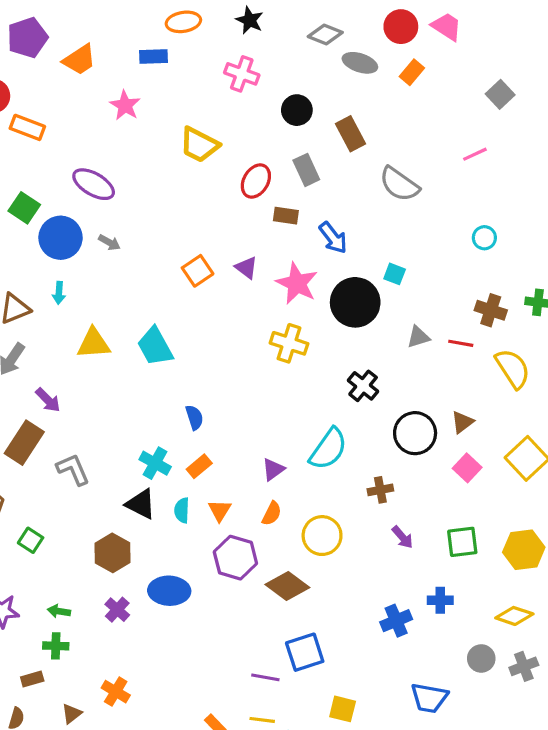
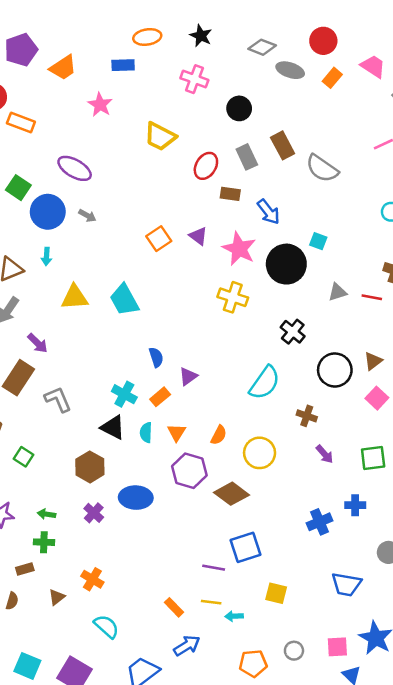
pink trapezoid: (447, 27) -> (373, 66), moved
brown rectangle: (350, 134) -> (283, 145), moved
purple triangle: (273, 469) -> (188, 376), moved
brown cross: (380, 490) -> (307, 416), turned 30

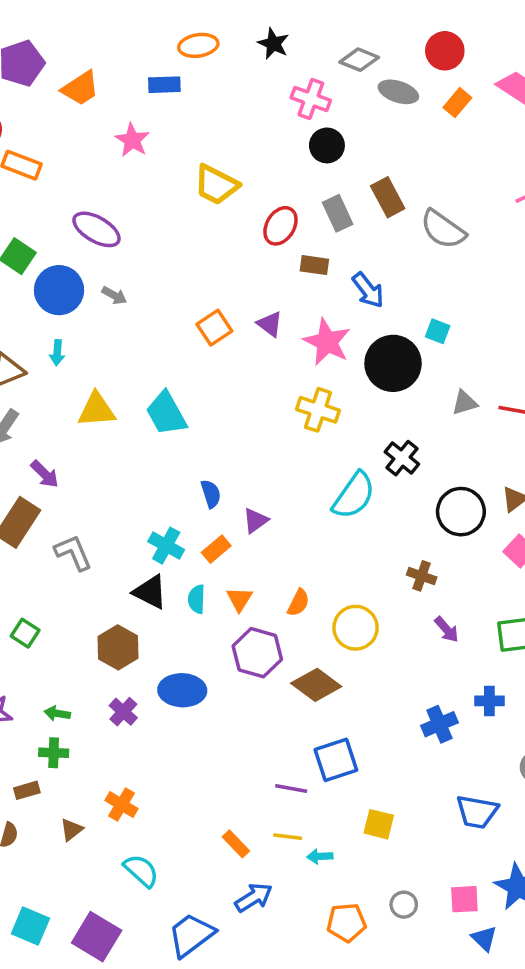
pink cross: (194, 79) -> (311, 99), moved
cyan semicircle: (265, 383) -> (354, 496), moved

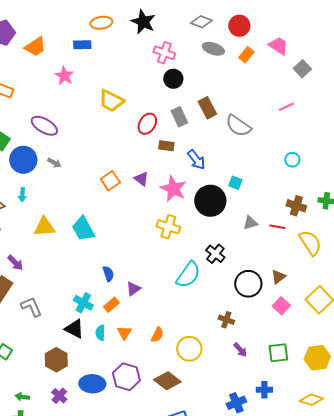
black star: (273, 44) -> (143, 22), size x1.4
gray diamond: (359, 60) -> (201, 22), moved
purple hexagon: (257, 653) -> (126, 377), moved

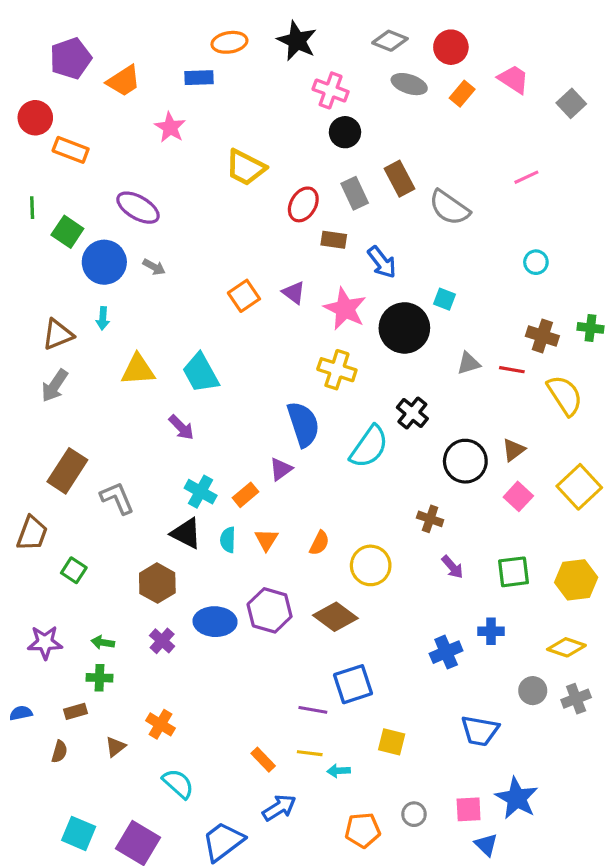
gray square: (302, 69) -> (571, 103), moved
purple arrow: (15, 263) -> (181, 427), moved
blue semicircle: (108, 274) -> (303, 424), moved, size x1.8

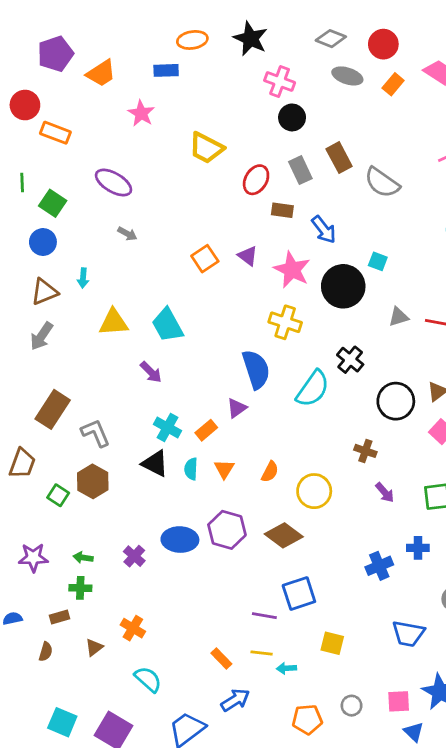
blue circle: (104, 262) -> (43, 242), moved, size x0.7
brown hexagon: (157, 583) -> (93, 481), moved

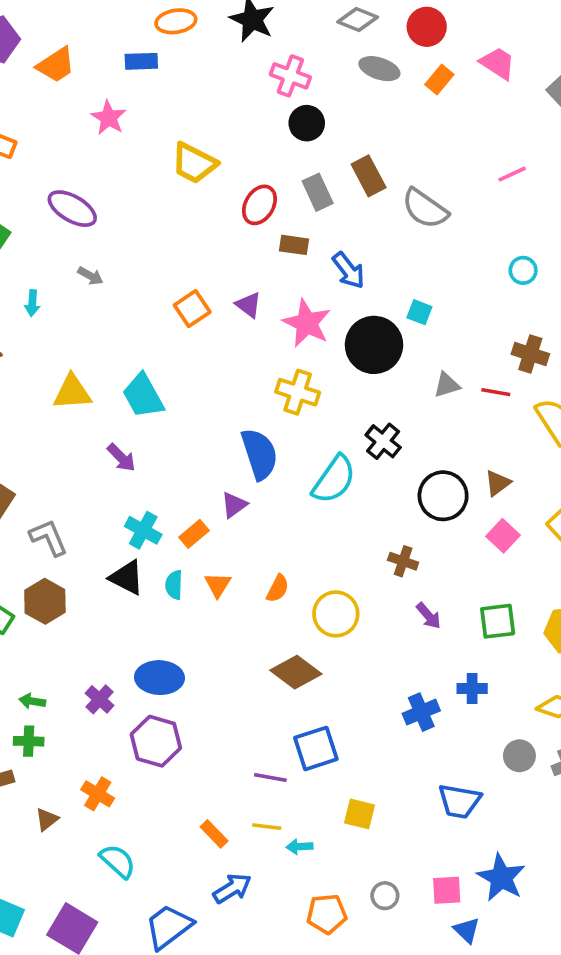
cyan arrow: (83, 278) -> (32, 303), moved
purple hexagon: (227, 530) -> (156, 741), moved

